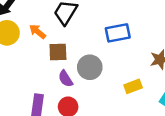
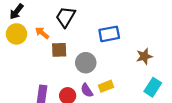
purple semicircle: (66, 79) -> (87, 90), moved
yellow rectangle: (133, 86) -> (106, 86), moved

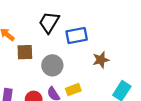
black trapezoid: (65, 17) -> (49, 22), moved
brown star: (144, 56) -> (101, 60), moved

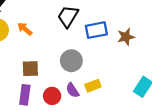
brown square: (25, 52) -> (30, 69), moved
brown star: (101, 60) -> (126, 37), moved

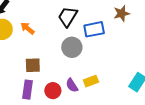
brown star: (126, 37) -> (122, 13), moved
gray circle: (71, 61) -> (72, 47), moved

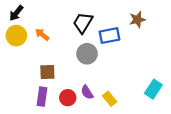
yellow rectangle: (91, 81) -> (110, 99), moved, turned 72

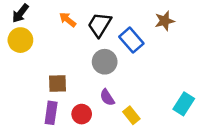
orange arrow: (42, 34) -> (68, 20), moved
blue rectangle: (110, 36) -> (131, 40), turned 60
purple semicircle: (87, 92) -> (107, 97), moved

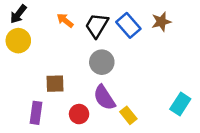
blue rectangle: (131, 40) -> (128, 25), moved
purple semicircle: (107, 97) -> (104, 98), size x1.5
purple rectangle: (51, 113) -> (36, 113), moved

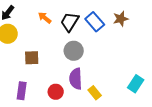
brown square: (55, 84) -> (32, 58), moved
purple semicircle: (104, 98) -> (76, 79), turned 30

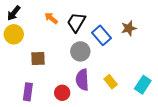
brown star: (121, 19) -> (129, 28), moved
blue rectangle: (95, 22) -> (101, 35), moved
yellow rectangle: (95, 93) -> (111, 82), moved

